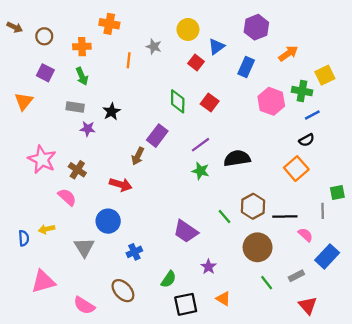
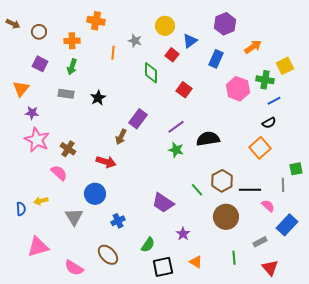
green arrow: (82, 76) -> (72, 67), turned 42
green diamond: (178, 101) -> (151, 73), moved
purple star: (88, 129) -> (32, 113), moved
green line: (267, 283) -> (234, 258), moved, turned 32

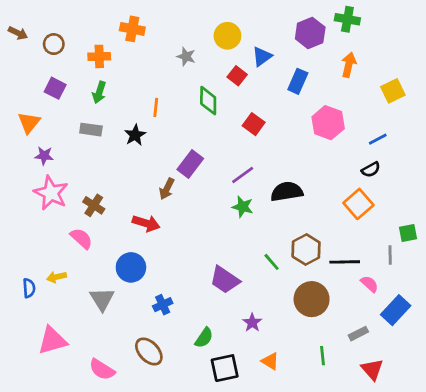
orange arrow: (253, 47) -> (349, 65), turned -42
orange line: (113, 53) -> (156, 107), moved
green cross: (265, 80) -> (347, 19), moved

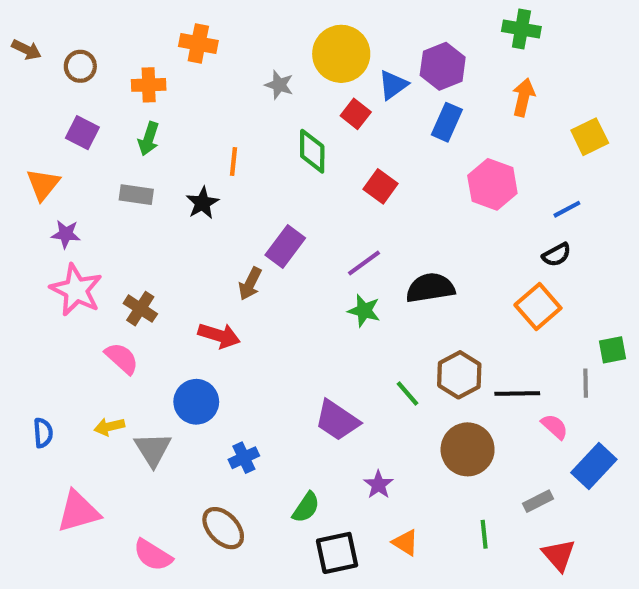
purple hexagon: (310, 33) -> (443, 66), moved
yellow circle: (227, 36) -> (341, 54), size x1.4
yellow arrow: (57, 277) -> (109, 427), moved

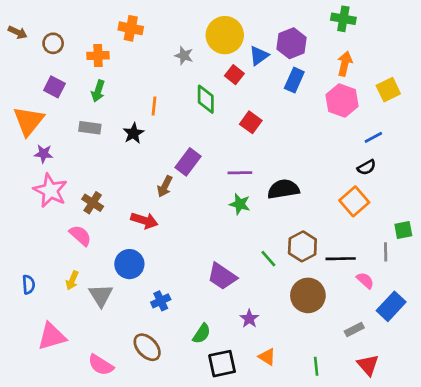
orange triangle: (43, 184) -> (29, 121), size x1.4
pink hexagon: (492, 184) -> (342, 101), moved
purple line: (364, 263) -> (240, 173), turned 35
yellow arrow: (109, 427) -> (72, 280), turned -54
green line: (484, 534) -> (316, 366), moved

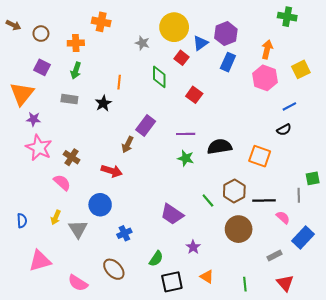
green cross: (343, 19) -> (287, 17), moved
orange square: (354, 201) -> (260, 156), moved, turned -30

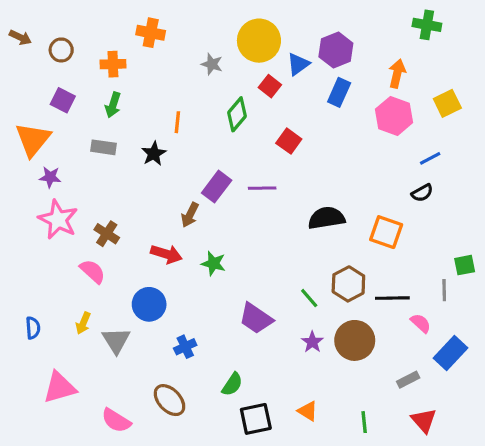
green diamond: (159, 77) -> (237, 114), turned 40
purple line: (186, 134) -> (262, 188), moved
green star: (186, 158) -> (213, 263), moved
purple star: (193, 247) -> (312, 342), moved

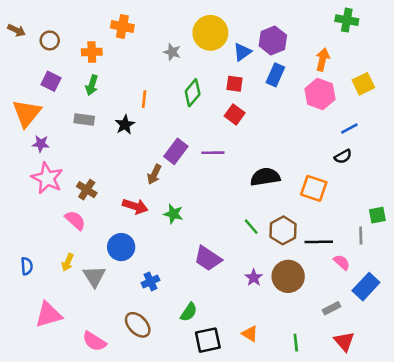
red square: (270, 86) -> (235, 84), moved, turned -30
green line: (309, 298) -> (251, 227), moved

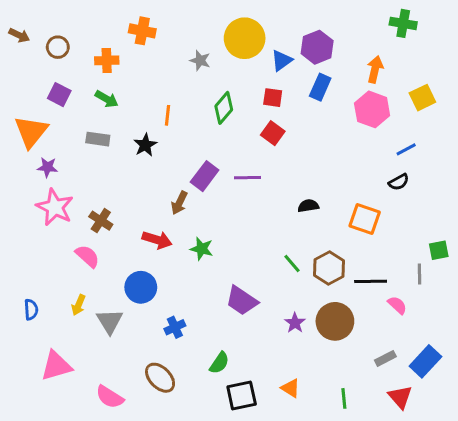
green arrow: (92, 85) -> (107, 99), turned -78
black semicircle: (265, 177) -> (308, 206), size x0.6
blue rectangle: (366, 287) -> (425, 361), moved

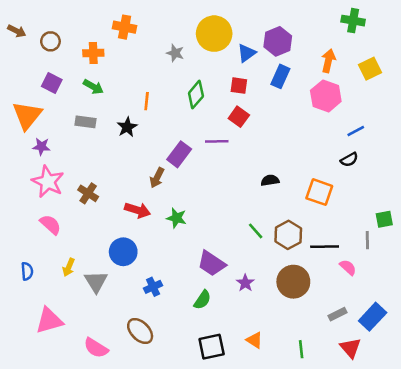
yellow square: (422, 98) -> (370, 69), moved
purple line: (248, 178) -> (217, 141), moved
pink semicircle: (87, 256) -> (50, 224), moved
purple star: (295, 323) -> (245, 283), moved
green semicircle: (219, 363) -> (202, 300), moved

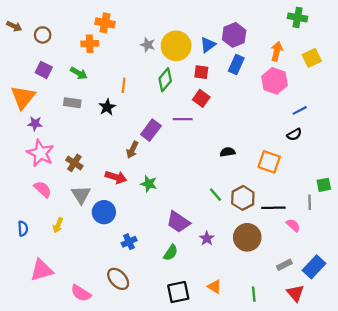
yellow circle: (214, 34) -> (176, 46), moved
orange cross: (93, 53) -> (90, 44), moved
gray triangle: (96, 282) -> (81, 195), moved

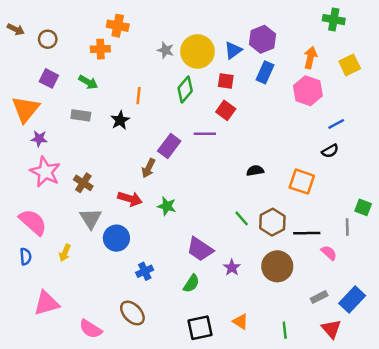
green square: (324, 185) -> (363, 207), turned 32
pink semicircle: (43, 189) -> (33, 222), moved, size x1.4

